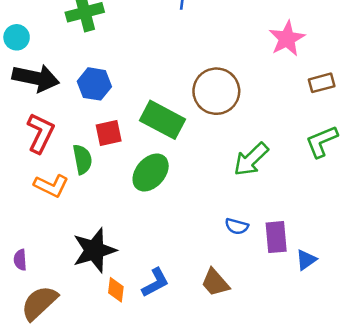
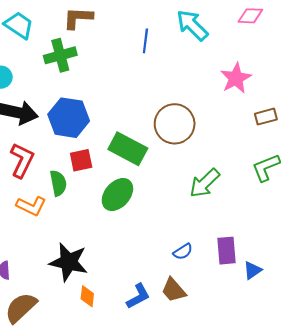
blue hexagon: (94, 84) -> (69, 118), size x1.4
blue semicircle: (237, 226) -> (183, 252), moved, turned -48
black star: (94, 250) -> (69, 262), turned 30
blue L-shape: (155, 283) -> (138, 296), moved

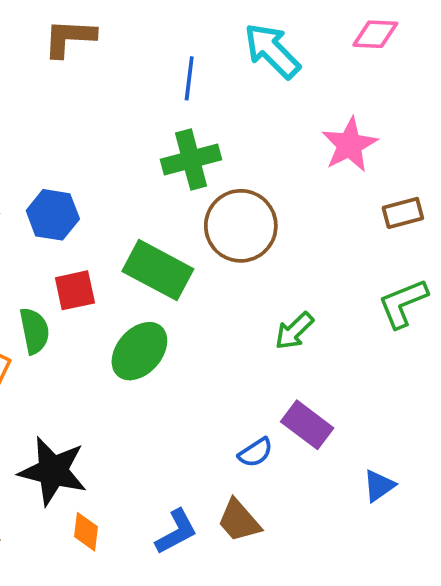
green cross: (60, 55) -> (191, 159), moved
blue hexagon: (69, 118) -> (53, 215), size x0.7
green arrow: (205, 183) -> (294, 331), size x0.7
purple rectangle: (226, 251) -> (307, 425), moved, turned -48

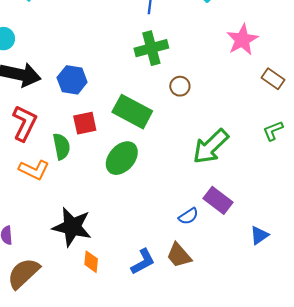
brown rectangle: (403, 213) -> (273, 79), turned 50
brown circle: (241, 226) -> (180, 86), size x0.5
green L-shape: (403, 303) -> (273, 131), size x0.7
green arrow: (294, 331) -> (211, 146), size x1.6

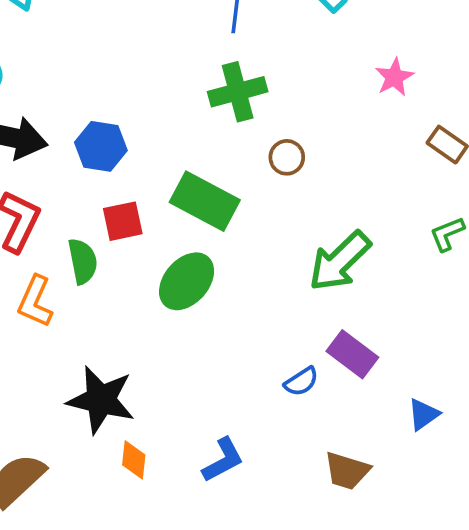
pink star: (242, 40) -> (394, 77), size x0.7
orange L-shape: (34, 170) -> (35, 301), turned 88
brown trapezoid: (179, 255) -> (347, 471), moved, turned -32

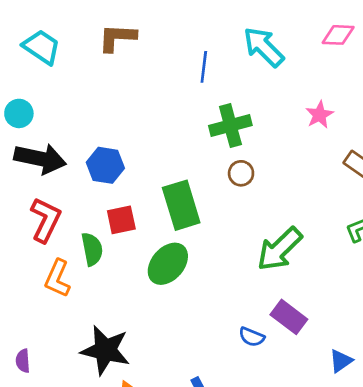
green cross: (238, 92) -> (230, 125), moved
green rectangle: (205, 201) -> (181, 205), turned 45
blue semicircle: (301, 382) -> (252, 337), turned 55

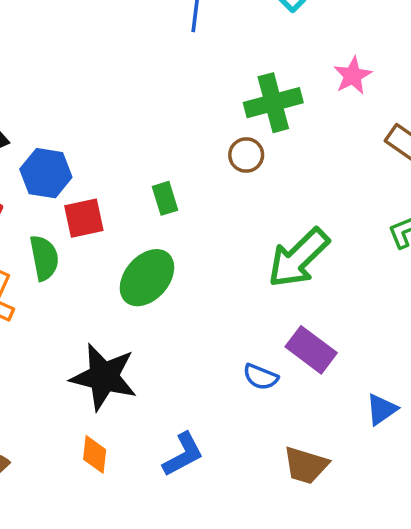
green cross: (230, 125) -> (273, 103), moved
blue hexagon: (105, 165) -> (46, 173), moved
green rectangle: (181, 205) -> (165, 198), size x0.5
black star: (105, 350) -> (104, 377), moved

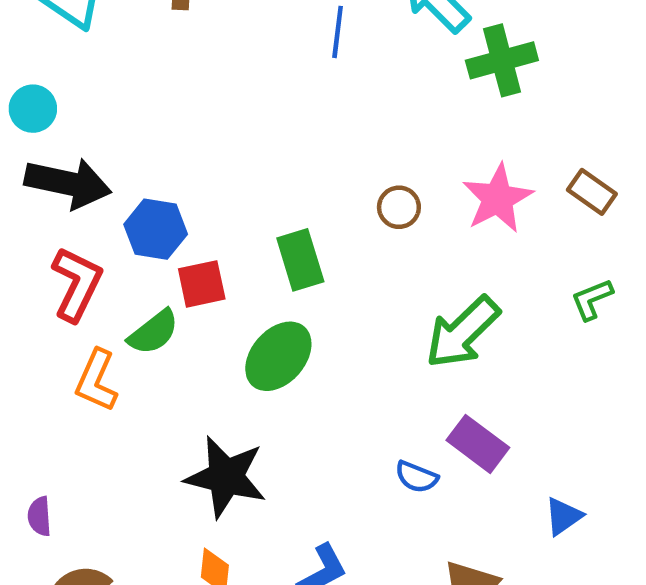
pink star: (353, 76) -> (498, 198), moved, size x1.5
green cross: (273, 103) -> (502, 60), moved
green rectangle: (165, 198) -> (300, 260), size x1.5
green semicircle: (44, 258) -> (153, 332), turned 63

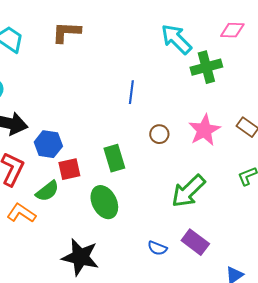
blue line: (338, 32) -> (131, 92), moved
green ellipse: (278, 356) -> (104, 202), turned -68
orange L-shape: (96, 380) -> (21, 213), turned 100
blue semicircle: (416, 477) -> (157, 248), moved

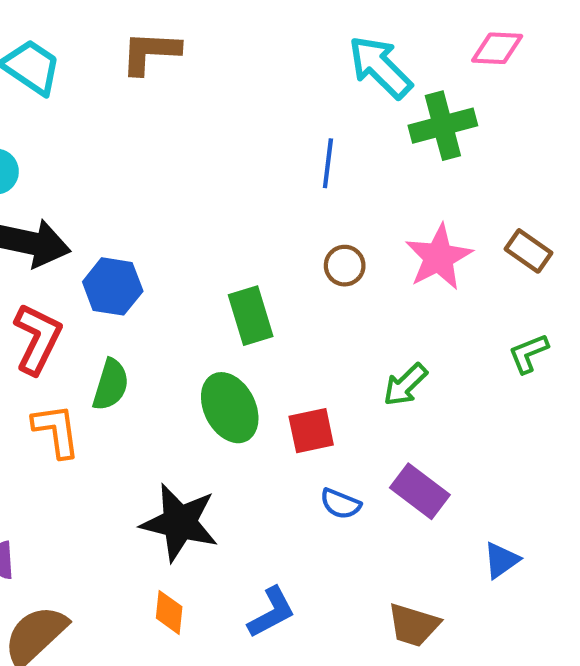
blue line: (131, 92) -> (328, 163), moved
red square: (69, 169) -> (311, 431), moved
green semicircle: (47, 191) -> (111, 385), turned -35
green arrow: (188, 191) -> (405, 385), size x0.6
orange L-shape: (21, 213) -> (56, 431), turned 48

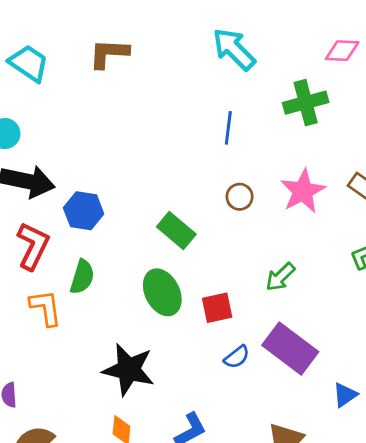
cyan arrow: (380, 67) -> (234, 49), moved
green rectangle: (251, 316) -> (176, 230), turned -33
purple rectangle: (420, 491) -> (290, 349), size x1.4
blue semicircle: (340, 504) -> (237, 357), turned -60

